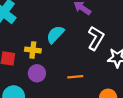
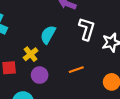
yellow cross: (33, 50) -> (31, 54), turned -32

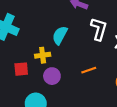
yellow cross: (31, 54) -> (43, 55), turned 32

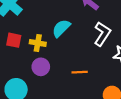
red square: (21, 69) -> (14, 40), moved

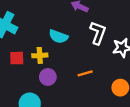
cyan semicircle: (61, 28) -> (58, 37), turned -102

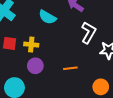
cyan semicircle: (58, 37) -> (47, 17), moved

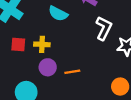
orange line: (70, 68) -> (72, 72), moved

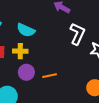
cyan semicircle: (58, 14) -> (26, 30), moved

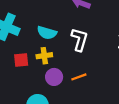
white L-shape: (77, 34) -> (79, 40), moved

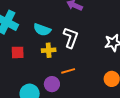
yellow cross: (44, 56) -> (49, 50), moved
purple circle: (54, 77) -> (52, 84), moved

